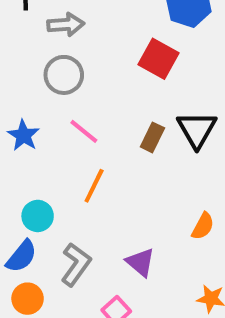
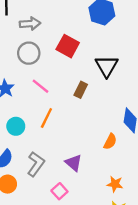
red square: (159, 59) -> (68, 46), moved
black triangle: (197, 129) -> (107, 66), moved
cyan circle: (38, 216) -> (16, 126), moved

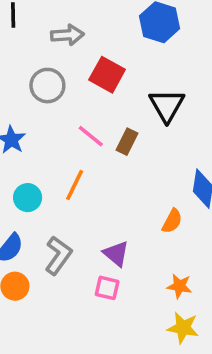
gray arrow: (30, 24) -> (67, 35), moved
pink line: (41, 86) -> (91, 136), moved
pink square: (59, 191) -> (107, 288), moved, turned -35

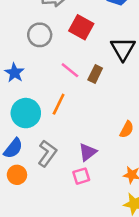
cyan circle: (28, 198) -> (26, 113), size x1.5
purple triangle: (116, 254) -> (88, 152), turned 42
pink square: (107, 288) -> (81, 176), turned -30

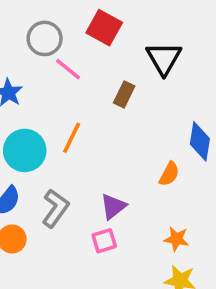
pink line: (70, 70) -> (68, 69), moved

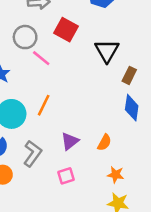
brown rectangle: (124, 94) -> (129, 75), moved
orange semicircle: (169, 174) -> (104, 142), moved
purple triangle: (113, 206) -> (70, 141), moved

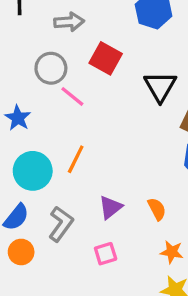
orange semicircle: (104, 142) -> (157, 209), turned -56

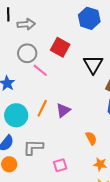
gray arrow: (69, 22) -> (26, 24), moved
purple triangle: (110, 207) -> (63, 110), moved
gray L-shape: (61, 224) -> (33, 147), turned -125

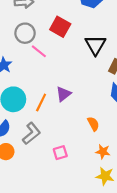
orange line: (42, 108) -> (41, 103), moved
gray L-shape: (33, 147) -> (31, 133), turned 140

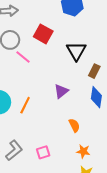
purple triangle: (63, 94) -> (61, 91), moved
gray L-shape: (31, 133) -> (14, 150), moved

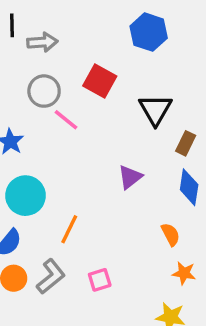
orange line: (25, 105) -> (69, 229), moved
orange semicircle: (74, 125) -> (170, 234), moved
orange star: (83, 151) -> (184, 273), moved

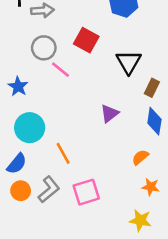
orange line: (69, 229) -> (63, 153), turned -55
orange semicircle: (170, 234) -> (140, 157), turned -102
pink square: (100, 280) -> (86, 192), size x1.5

